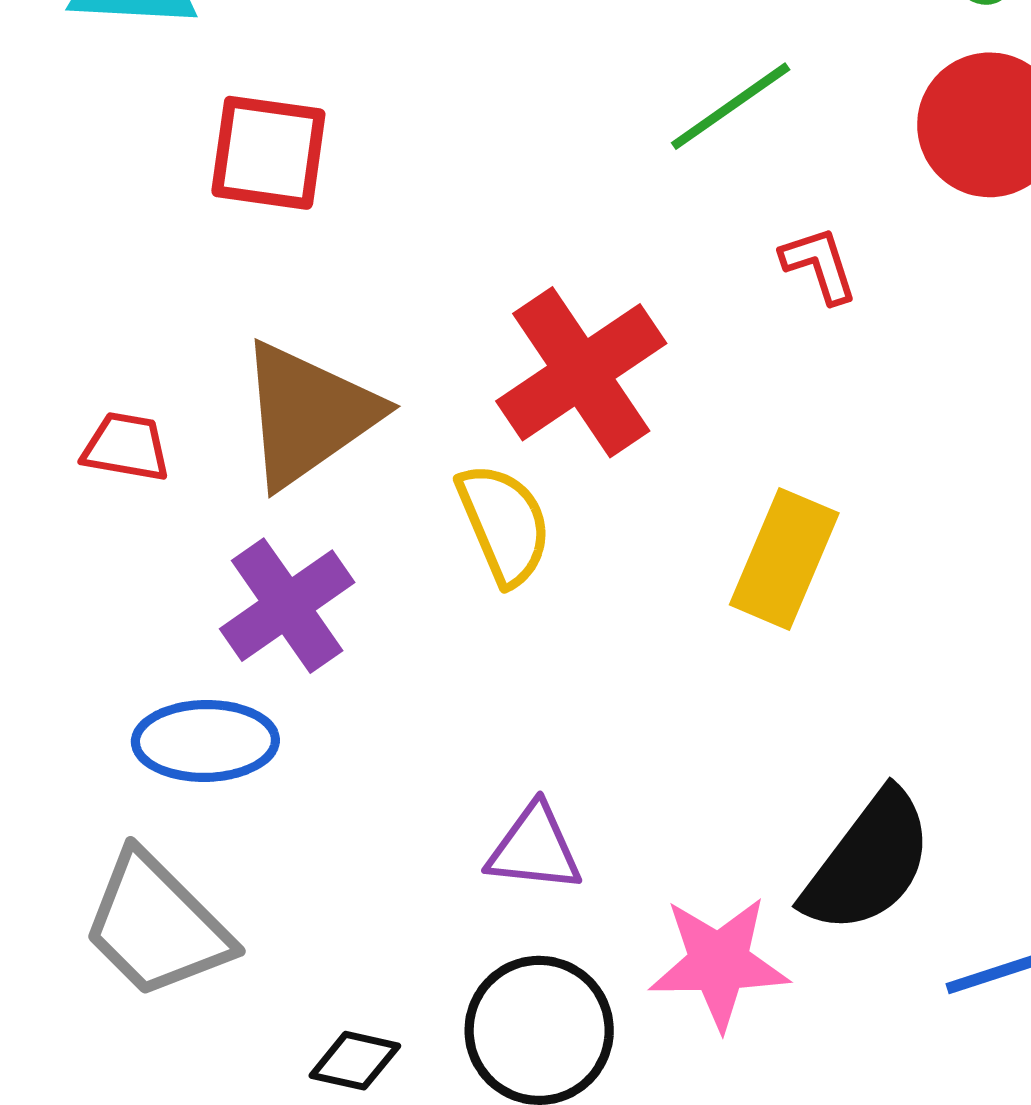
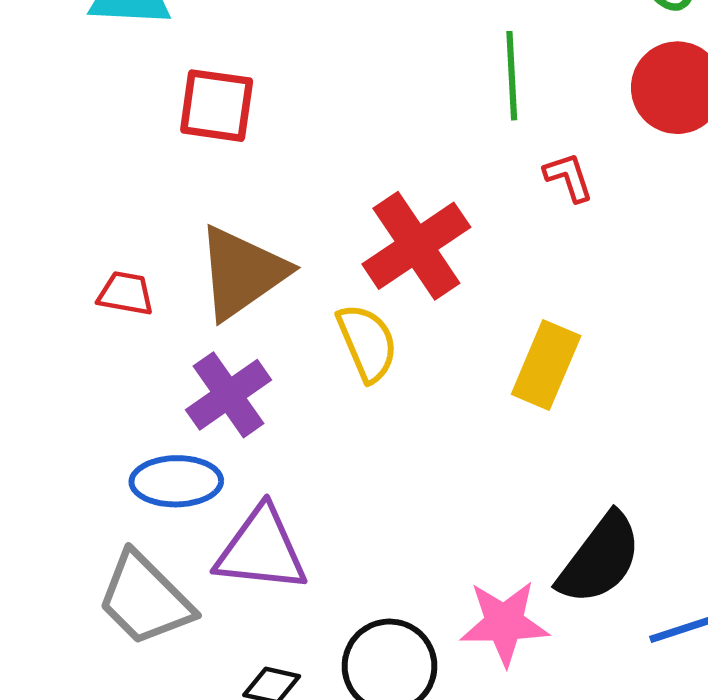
green line: (731, 106) -> (512, 76), turned -58
purple triangle: (534, 848) -> (261, 550), moved, size x1.5

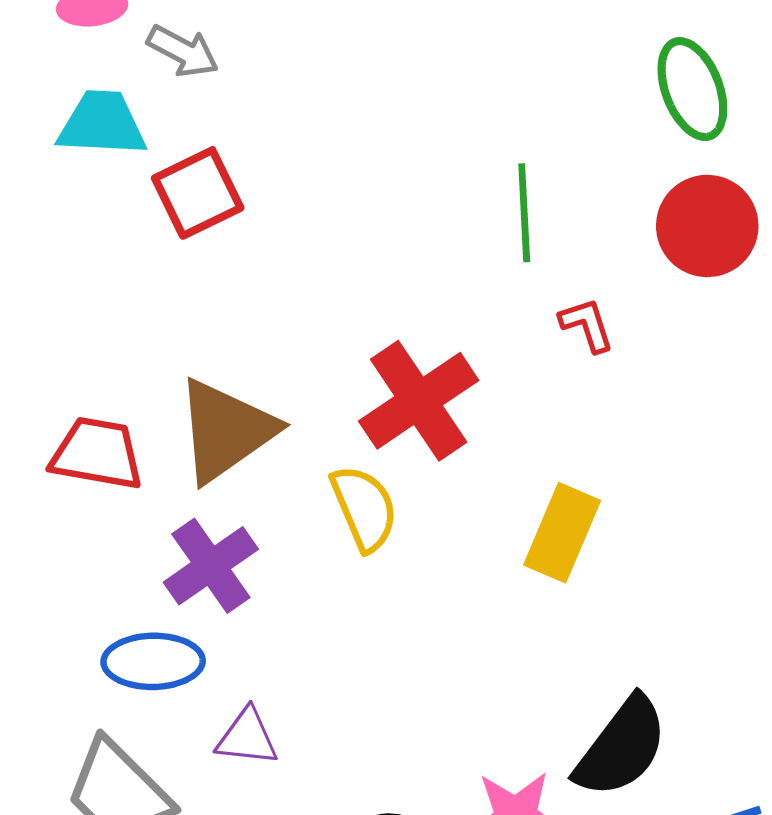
red square: (217, 106) -> (198, 193), moved, turned -34
red trapezoid: (126, 293) -> (97, 454), size x1.5
purple triangle: (261, 550) -> (247, 737), size x0.6

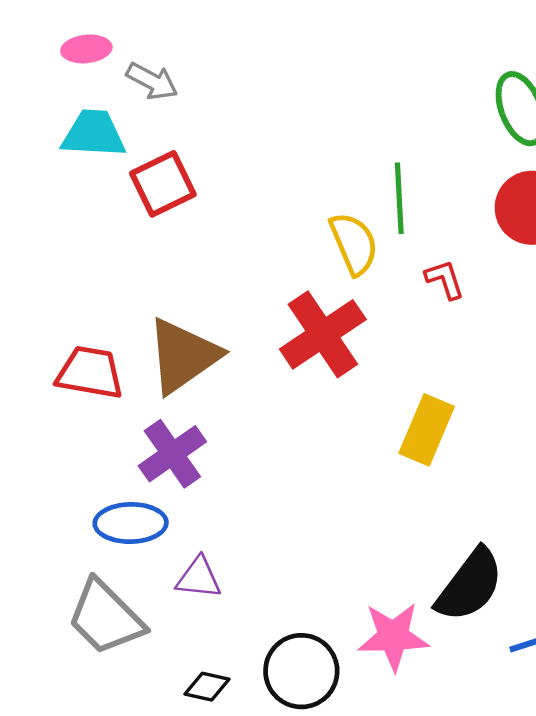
yellow semicircle: (364, 508) -> (354, 244), moved

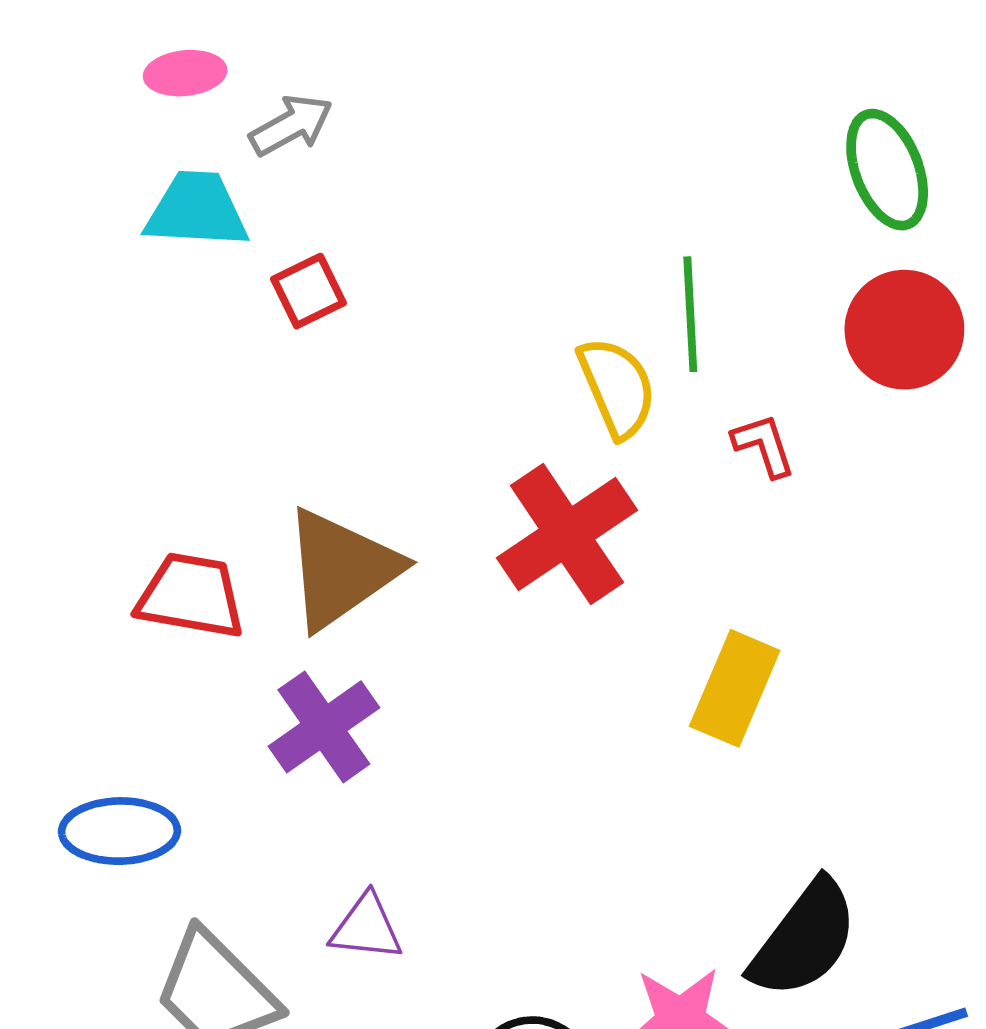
gray arrow: (152, 81) -> (291, 125), turned -57
red square: (163, 184) -> (308, 291), size x0.7
blue ellipse: (131, 523) -> (119, 831), moved

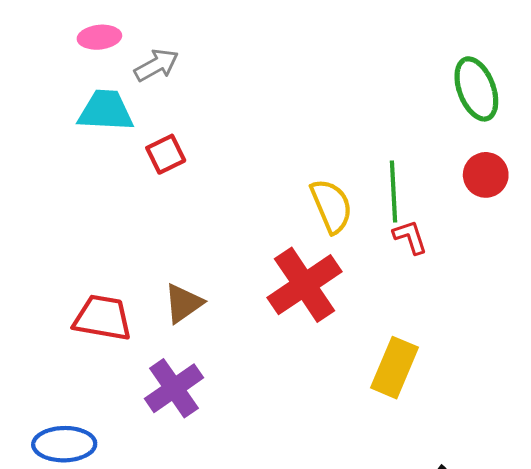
green line: (690, 314) -> (394, 191), moved
red circle: (904, 330) -> (486, 175), size x0.7
brown triangle: (341, 569) -> (183, 303), size x0.6

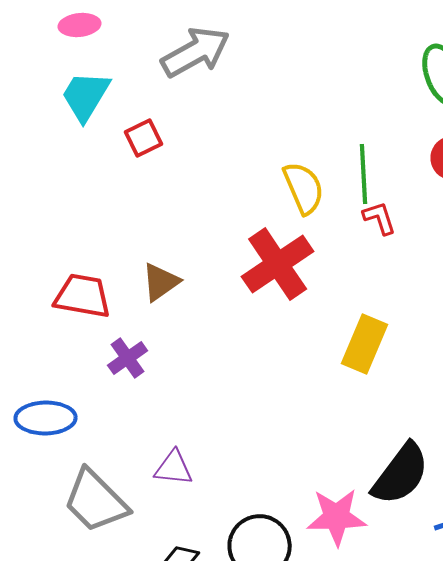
gray arrow: (156, 65) -> (196, 52), moved, size x1.6
cyan trapezoid: (106, 111) -> (86, 96), turned -62
purple cross: (174, 388) -> (128, 358), moved, size x0.7

